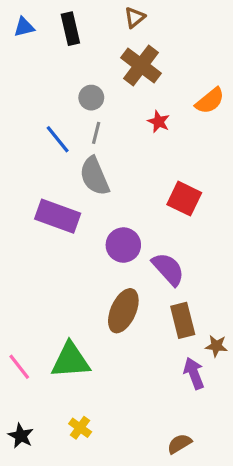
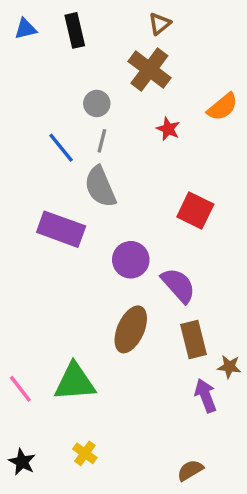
brown triangle: (135, 17) -> (160, 24), moved

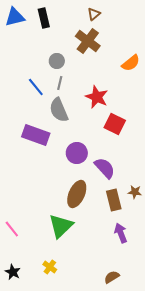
blue triangle: (25, 29) -> (15, 17), size x1.5
red star: (168, 129) -> (97, 97), moved, size x1.6
brown star: (229, 367) -> (135, 192), moved
green triangle: (75, 382) -> (61, 226), moved, turned -40

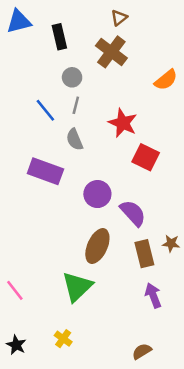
black rectangle: (44, 18) -> (59, 37), moved
gray semicircle: (59, 110) -> (75, 139), size x0.7

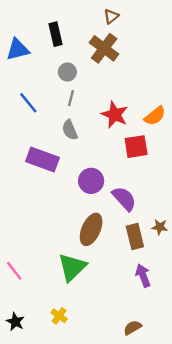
blue triangle: (19, 21) -> (18, 50), moved
orange semicircle: (166, 80) -> (155, 116), moved
blue line: (45, 110) -> (28, 103), moved
red square: (146, 157) -> (136, 147), turned -35

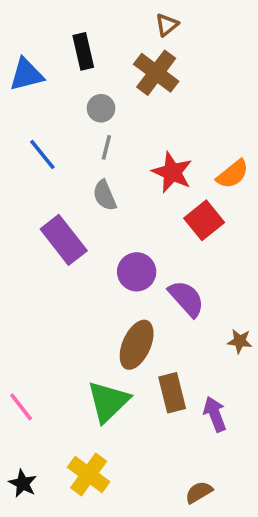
red square: (136, 147) -> (204, 220), turned -30
purple rectangle: (43, 160) -> (64, 240), turned 32
brown rectangle: (135, 236) -> (172, 393), moved
yellow cross: (59, 316) -> (89, 475), size x1.6

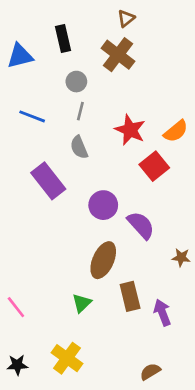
blue line: (42, 154) -> (32, 116), turned -30
green triangle: (108, 402) -> (82, 303), size x0.6
black star: (23, 483) -> (17, 365), turned -30

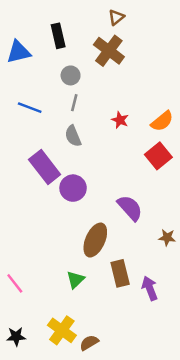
red star: (130, 130) -> (120, 120), size x0.6
red square: (154, 166) -> (158, 156), moved
purple circle: (103, 205) -> (73, 188), moved
brown semicircle: (150, 372) -> (89, 343), moved

